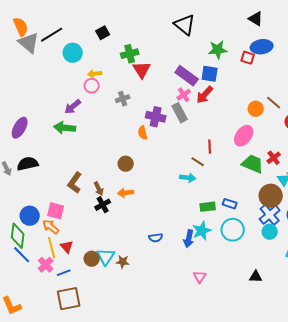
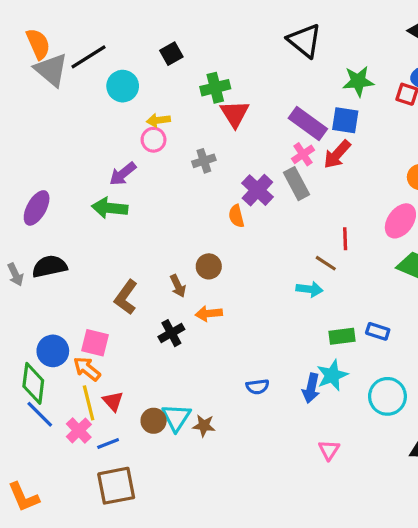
purple cross: (156, 117) -> (257, 190), turned 30
brown arrow: (99, 189) -> (178, 286), moved
cyan circle: (233, 230) -> (387, 396), moved

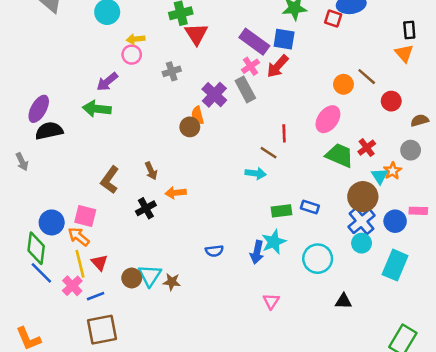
black semicircle: (50, 266) -> (49, 131), moved
brown circle: (209, 266) -> (190, 127), moved

